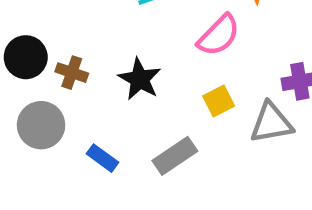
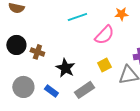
black star: (140, 79) -> (65, 68), moved
gray circle: (41, 125) -> (23, 87), moved

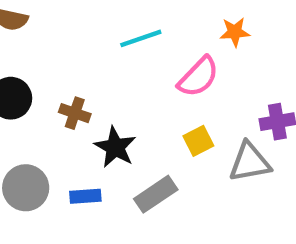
brown cross: (37, 52) -> (75, 113), moved
blue rectangle: (51, 91) -> (85, 196), turned -40

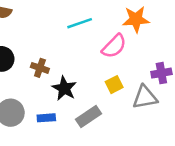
orange star: (235, 32) -> (136, 19), size x1.5

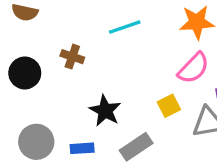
pink semicircle: (114, 46) -> (194, 68), moved
brown cross: (40, 68) -> (72, 57), moved

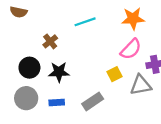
brown cross: (72, 57) -> (50, 41), turned 32
black circle: (25, 73) -> (29, 68), moved
black star: (105, 111) -> (59, 72), moved, turned -30

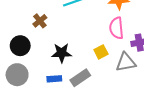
pink semicircle: (131, 49) -> (116, 28), turned 130
black star: (59, 72) -> (62, 53), moved
blue rectangle: (57, 103) -> (54, 79), moved

